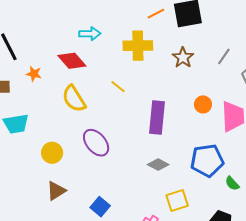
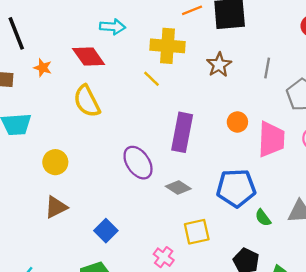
gray line: (224, 56) -> (267, 68), turned -30
yellow line: (118, 87) -> (152, 79), moved
purple ellipse: (96, 143) -> (138, 163), moved

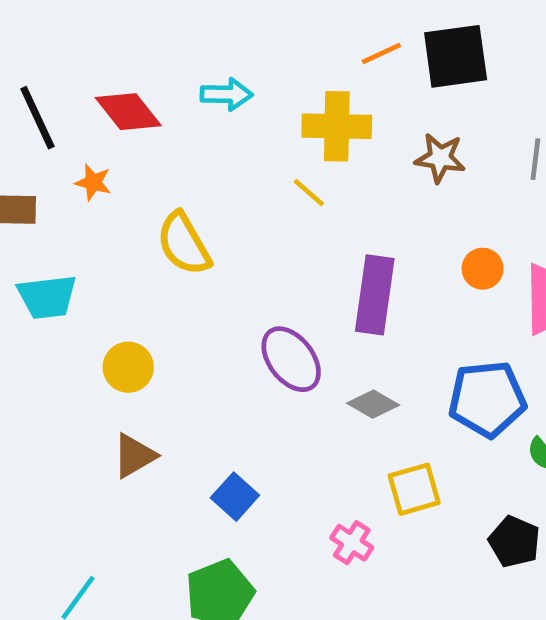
red diamond: (89, 56) -> (128, 112), moved
brown star: (219, 65) -> (440, 158), turned -30

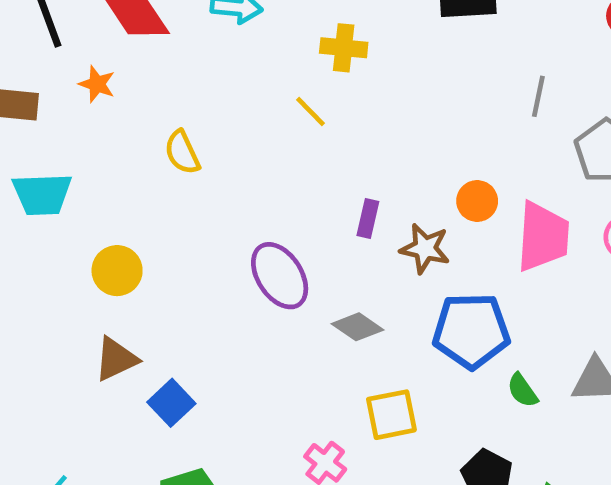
yellow cross: (337, 126) -> (344, 48), size x0.7
brown star: (440, 158) -> (425, 248), moved
yellow semicircle: (184, 244) -> (182, 152), size x0.7
purple rectangle: (375, 295) -> (368, 218), size x0.5
blue square: (235, 497) -> (171, 403), moved

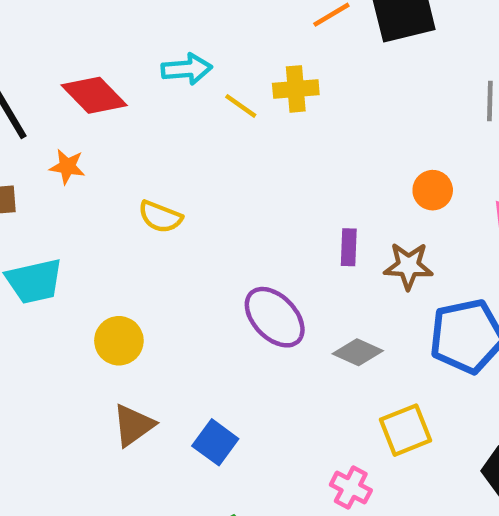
yellow line: (311, 112) -> (241, 106), moved
yellow semicircle: (182, 152) -> (160, 217), turned -33
orange circle: (477, 201) -> (433, 190), moved
blue square: (171, 403) -> (215, 442), moved

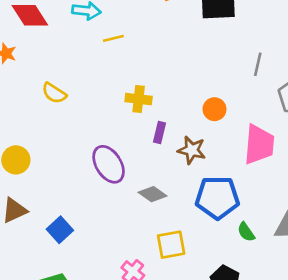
yellow cross: (296, 89) -> (139, 99), moved
yellow line: (241, 106) -> (113, 38), turned -60

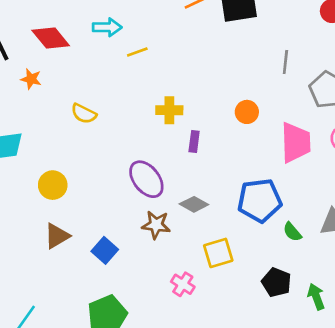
brown star: (192, 150) -> (156, 225), moved

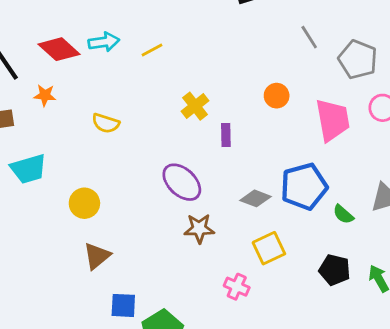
cyan arrow: (107, 27) -> (104, 42), moved
gray line: (285, 62) -> (309, 37), turned -30
yellow cross: (169, 110) -> (195, 106), turned -30
gray diamond: (194, 204) -> (255, 198), moved
blue square: (105, 250) -> (123, 305), moved, turned -30

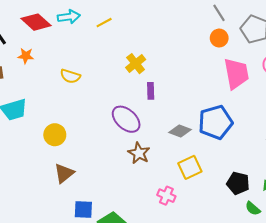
orange circle: (277, 96) -> (219, 38), moved
purple rectangle: (226, 135) -> (151, 91), moved
green semicircle: (343, 214) -> (253, 208), moved
brown star: (199, 229) -> (139, 153), turned 30

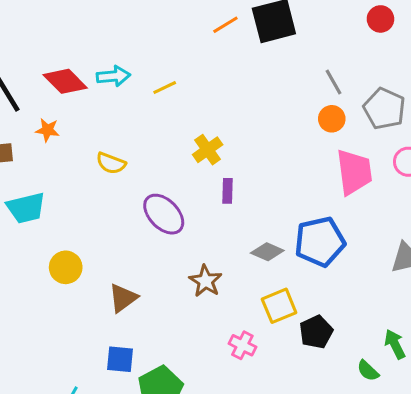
purple ellipse: (126, 119) -> (164, 214), moved
yellow circle: (55, 135) -> (66, 267), moved
brown triangle: (64, 173) -> (123, 298), moved
black pentagon: (238, 183) -> (316, 332), moved, turned 30

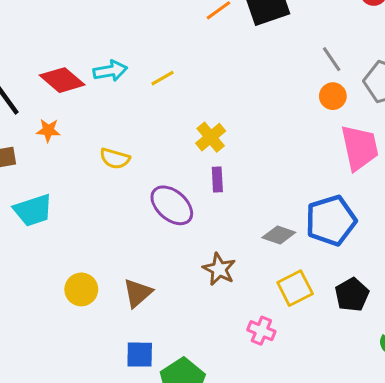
purple rectangle: (228, 191) -> (217, 180), moved
yellow circle: (66, 267) -> (81, 289), moved
black pentagon: (316, 332) -> (352, 295), moved

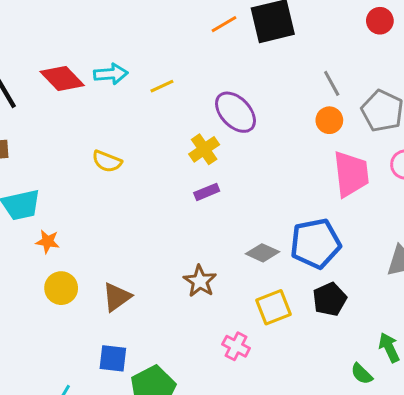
orange star: (48, 130) -> (48, 241), moved
purple rectangle: (217, 180) -> (207, 192), turned 65
purple ellipse: (172, 205) -> (236, 112), moved
black pentagon: (352, 295) -> (330, 299), moved

